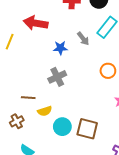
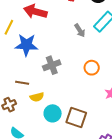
blue star: (60, 48) -> (26, 45), moved, size x1.6
orange circle: (108, 71) -> (92, 68), moved

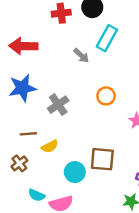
cyan circle: (53, 113) -> (75, 172), moved

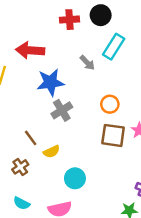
blue star: (22, 88) -> (50, 82), moved
brown line: (28, 134) -> (31, 138), turned 56
brown square: (102, 159) -> (113, 135), moved
cyan semicircle: (37, 195) -> (22, 203), moved

